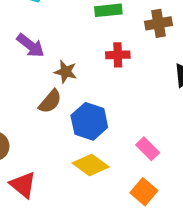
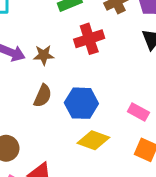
red cross: (118, 55) -> (89, 39), size x1.4
brown star: (66, 72) -> (44, 55), moved

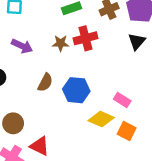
brown star: (44, 55) -> (61, 43), moved
yellow diamond: (93, 140) -> (101, 119), moved

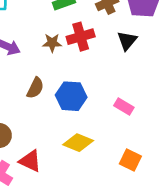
black triangle: (137, 41) -> (127, 41), moved
yellow diamond: (101, 119) -> (78, 143), moved
orange square: (127, 131) -> (130, 160), moved

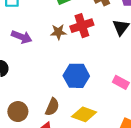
brown semicircle: (35, 88) -> (52, 107), moved

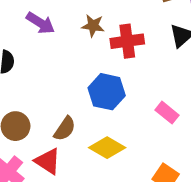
red cross: (82, 26) -> (127, 41), moved

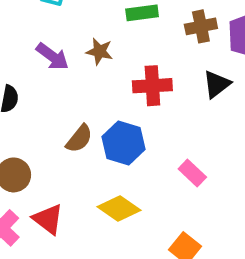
brown star: (93, 26) -> (99, 51), moved
brown semicircle: (65, 129) -> (79, 139), moved

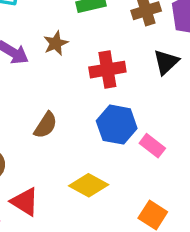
brown star: (99, 51) -> (56, 43), turned -30
blue hexagon: (124, 143) -> (117, 125), moved

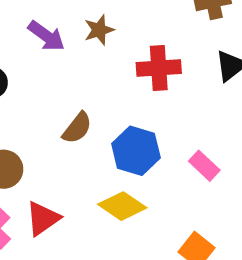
blue hexagon: (117, 125) -> (136, 151), moved
red triangle: (25, 202) -> (43, 218), turned 48

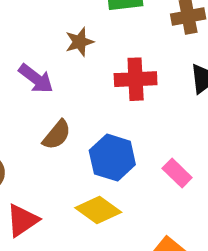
purple arrow: (46, 36) -> (36, 79), moved

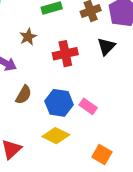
pink rectangle: (177, 173) -> (88, 106), moved

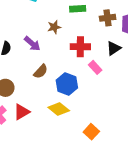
pink rectangle: (88, 106) -> (95, 67), moved

